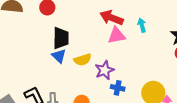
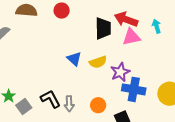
black trapezoid: (61, 38) -> (103, 28), moved
blue cross: (118, 88) -> (134, 89), size x1.6

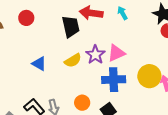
pink triangle: (131, 37) -> (116, 53), moved
blue triangle: (74, 59) -> (39, 64), moved
purple star: (120, 72) -> (95, 55), moved

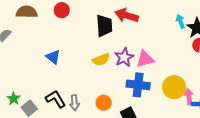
cyan arrow: (122, 13) -> (180, 21), moved
blue triangle: (39, 64) -> (53, 57), moved

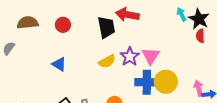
red circle: (62, 10) -> (63, 25), moved
pink triangle: (145, 59) -> (151, 56), turned -36
yellow circle: (174, 87) -> (166, 82), moved

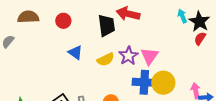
red semicircle: (200, 36) -> (200, 38), turned 32
blue triangle: (59, 64) -> (75, 52), moved

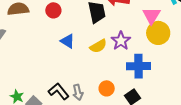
pink triangle: (149, 56) -> (151, 16), moved
yellow circle: (163, 83) -> (158, 33), moved

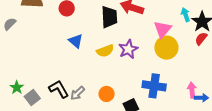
blue cross: (138, 66) -> (154, 86), moved
gray arrow: (78, 92) -> (78, 93), turned 49

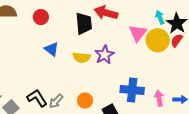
yellow circle: (166, 48) -> (158, 40), moved
yellow semicircle: (105, 51) -> (81, 57), turned 30
pink arrow: (192, 90) -> (159, 98), moved

